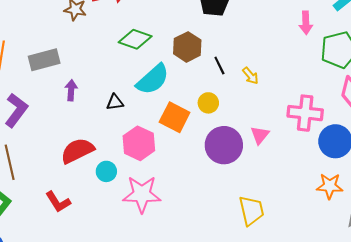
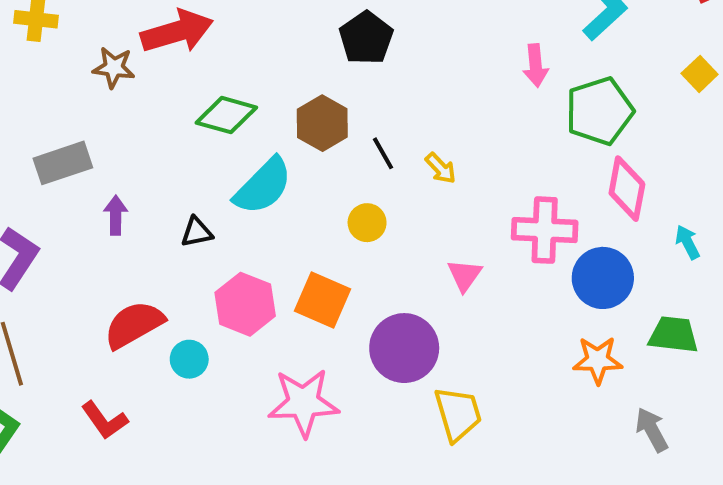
orange square: (175, 117) -> (323, 300), moved
purple circle: (224, 145) -> (404, 348), moved
pink star: (142, 194) -> (303, 403), moved

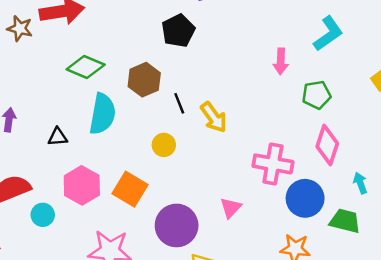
green pentagon: (599, 111) -> (317, 95), size x0.7
yellow arrow: (441, 168) -> (214, 117), size x1.5
cyan semicircle: (263, 186) -> (102, 114), turned -42
pink triangle: (465, 275) -> (231, 208), moved
green trapezoid: (673, 335) -> (345, 221), moved

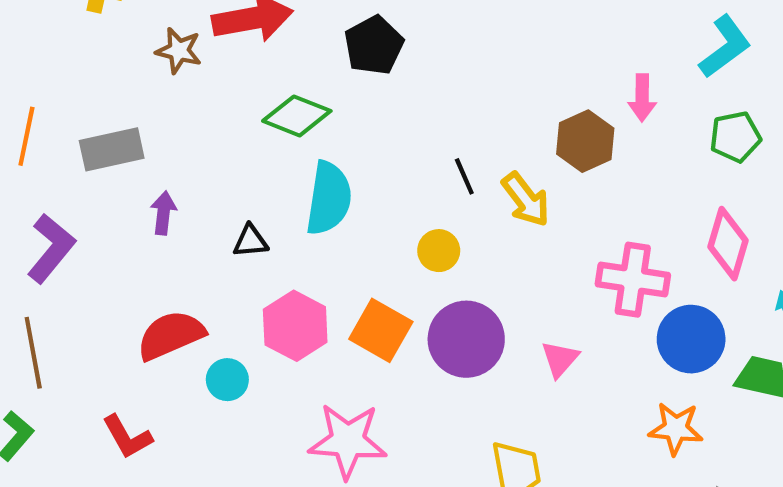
black pentagon: (178, 31) -> (374, 45), moved
brown hexagon: (144, 80) -> (585, 141), moved
green pentagon: (317, 95) -> (735, 137), moved
purple circle: (177, 225) -> (466, 339), moved

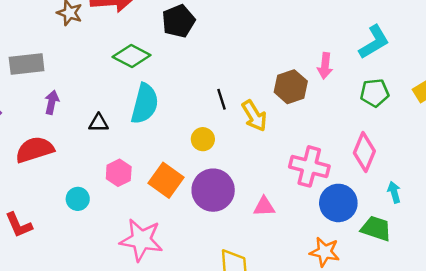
pink hexagon: (295, 326) -> (119, 173), size x0.7
red semicircle: (171, 335) -> (35, 150), moved
pink triangle: (560, 359) -> (264, 206), turned 40

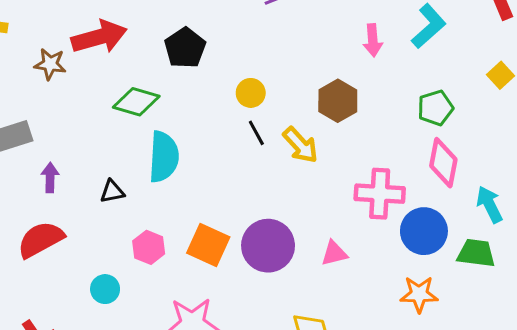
pink arrow: (325, 66) -> (373, 40), moved
green pentagon: (375, 93) -> (435, 108), moved
yellow circle: (203, 139) -> (251, 93), moved
cyan arrow: (394, 192) -> (489, 204), size x1.4

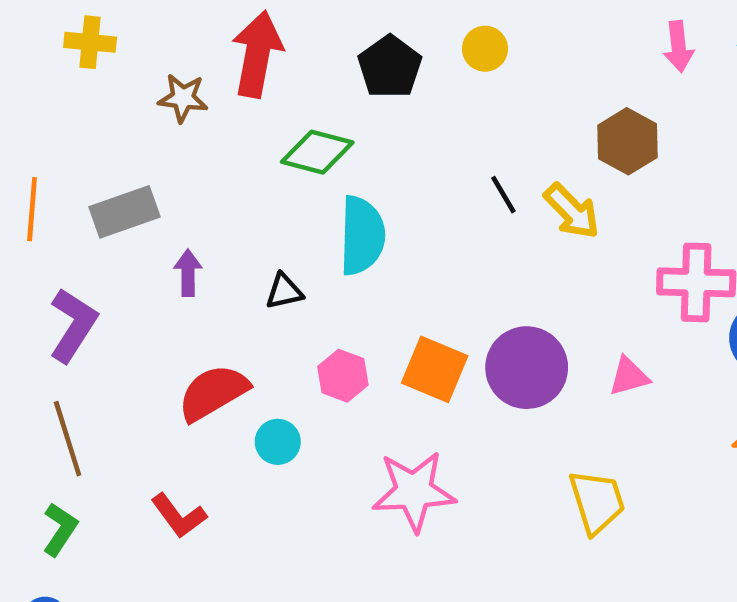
red arrow: (99, 37) -> (257, 54), turned -62
yellow circle: (251, 93) -> (485, 49), moved
red semicircle: (41, 239) -> (213, 393), moved

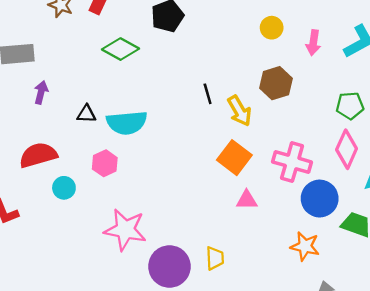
yellow circle: (485, 49) -> (272, 28), moved
cyan semicircle: (362, 236) -> (127, 123), moved, turned 69
purple circle: (527, 368) -> (169, 266), moved
orange square: (435, 369) -> (234, 158), moved
yellow trapezoid: (597, 502) -> (215, 258), size x0.7

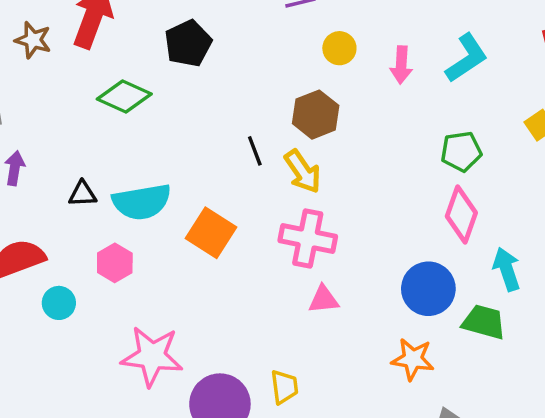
brown hexagon: (276, 83) -> (316, 115), moved
orange square: (234, 158) -> (211, 233), moved
pink cross: (292, 162) -> (308, 239), moved

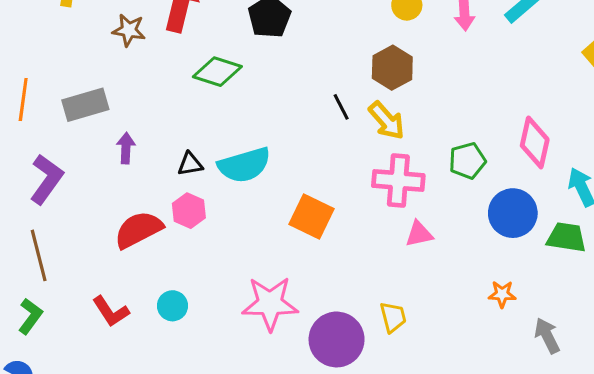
green pentagon: (461, 151) -> (467, 161), moved
orange square: (211, 233) -> (311, 217), moved
pink hexagon: (115, 263) -> (189, 211), moved
cyan circle: (59, 303) -> (172, 306), moved
orange star: (413, 359) -> (502, 294), moved, size x0.7

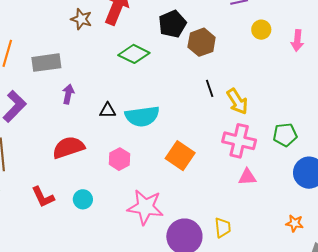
brown hexagon: (392, 68) -> (202, 42), moved
pink hexagon: (189, 211) -> (119, 159), moved

